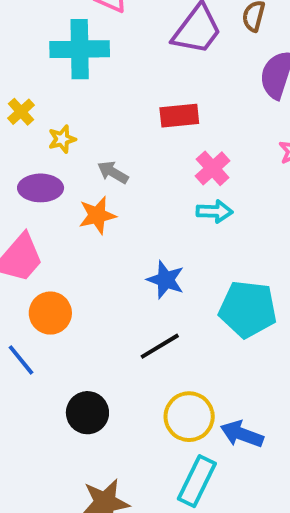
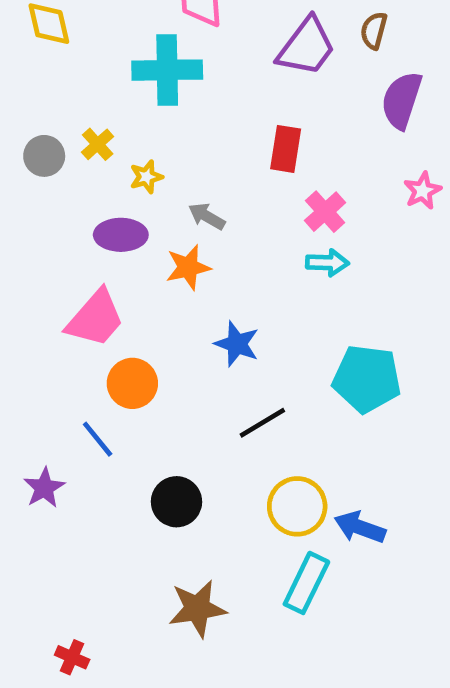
red rectangle: (179, 116) -> (286, 149), turned -75
blue star: (166, 280) -> (237, 344), moved

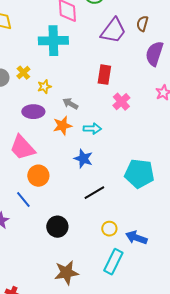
cyan arrow: (327, 263) -> (92, 129), moved
pink trapezoid: (95, 318) -> (22, 148), turned 96
yellow circle: (297, 506) -> (109, 229), size x0.6

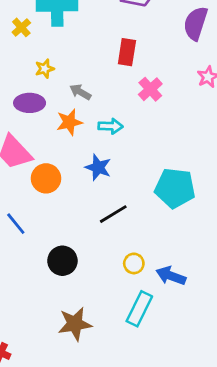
yellow cross: (23, 73) -> (21, 27), moved
orange circle: (38, 176) -> (46, 178), moved

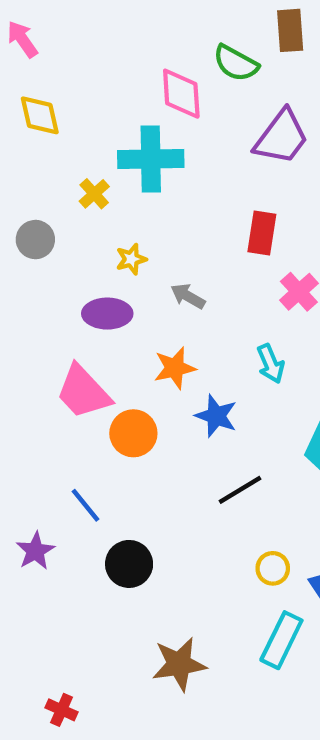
orange star: (69, 122) -> (175, 368), moved
cyan arrow: (111, 126) -> (271, 364), moved, turned 65
black circle: (62, 261) -> (129, 564), moved

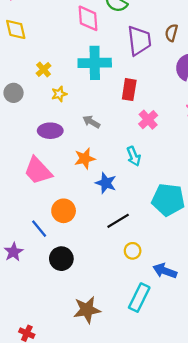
purple trapezoid: (281, 137) -> (139, 41), turned -44
cyan cross: (151, 159) -> (95, 63), moved
yellow star: (131, 259) -> (59, 94), moved
orange circle: (133, 433) -> (64, 211), moved
yellow circle: (273, 568) -> (133, 251), moved

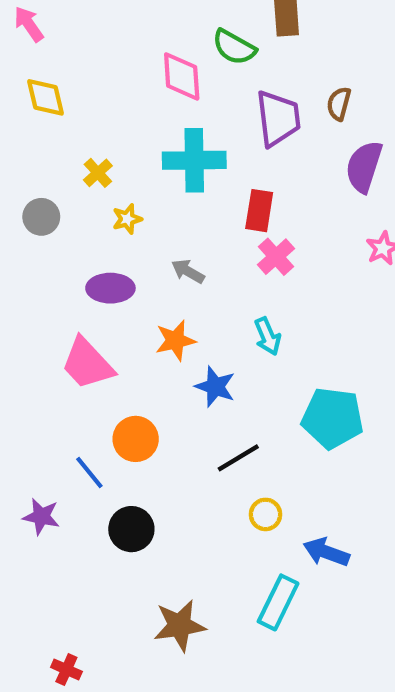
pink cross: (148, 120) -> (276, 257), moved
purple star: (13, 252) -> (41, 517), turned -30

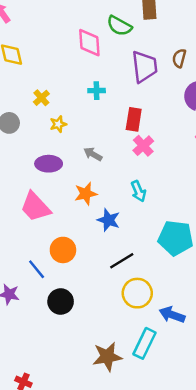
cyan cross: (194, 160) -> (97, 91), size x0.5
yellow circle: (265, 514) -> (137, 293), size x1.6
brown star: (180, 625) -> (107, 357), moved

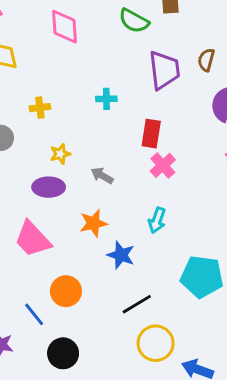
pink diamond: (89, 43) -> (64, 27), moved
yellow cross: (41, 98) -> (40, 108), turned 35
yellow star: (58, 124) -> (60, 154), moved
cyan arrow: (138, 191) -> (157, 220), turned 42

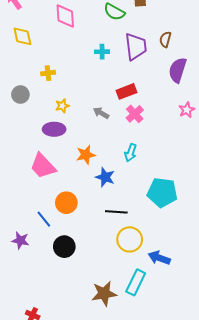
cyan cross: (106, 99) -> (102, 52), moved
red rectangle: (151, 134) -> (127, 91), turned 60
gray arrow: (102, 176) -> (101, 113), moved
black line: (137, 304) -> (116, 212), turned 35

